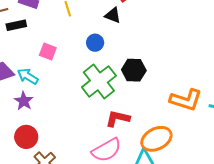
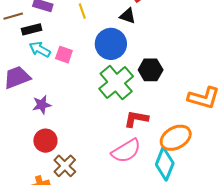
blue circle: (95, 43) -> (111, 44), size x1.8
cyan arrow: (28, 76) -> (40, 49), moved
purple star: (24, 101) -> (42, 105), turned 30

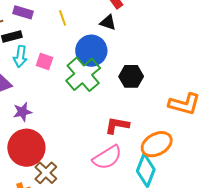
cyan arrow: (40, 49) -> (20, 56), turned -110
green cross: (116, 83) -> (83, 74), moved
red circle: (45, 141) -> (26, 148), size x1.6

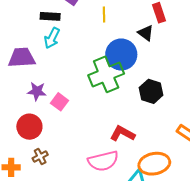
pink square: (44, 62) -> (59, 102), moved
red circle: (26, 148) -> (29, 127), size x0.7
brown cross: (46, 173) -> (40, 157), size x0.7

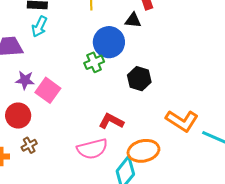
black triangle: (146, 33) -> (133, 20), turned -30
green cross: (106, 74) -> (94, 62), size x0.6
pink square: (59, 102) -> (48, 90), size x1.4

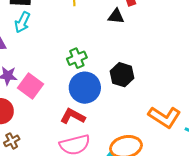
blue circle: (109, 42) -> (85, 88), moved
red L-shape: (111, 121) -> (73, 116), moved

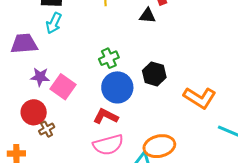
orange L-shape: (165, 117) -> (200, 98), moved
brown cross: (12, 141) -> (47, 129), moved

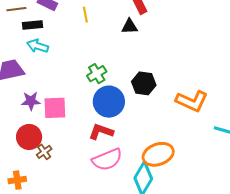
cyan arrow: (54, 23) -> (38, 46), turned 90
pink square: (63, 87) -> (55, 108), turned -30

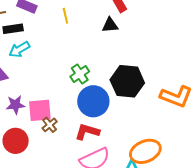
cyan arrow: (38, 46) -> (19, 49), turned -45
black hexagon: (144, 83) -> (127, 81), size x1.4
brown cross: (44, 152) -> (50, 125), moved

